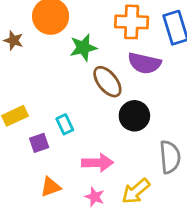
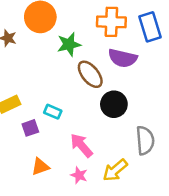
cyan rectangle: (65, 124) -> (53, 112), turned -42
pink arrow: (97, 163) -> (81, 145), turned -130

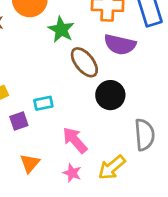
green star: (69, 44) -> (61, 30), turned -30
cyan rectangle: (53, 112) -> (43, 103), turned -35
orange triangle: (40, 167) -> (30, 163), turned -30

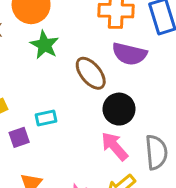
green star: (61, 30) -> (44, 45), moved
pink arrow: (75, 140) -> (115, 146), moved

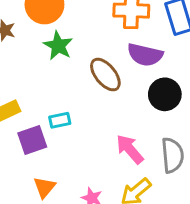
black circle: (119, 109) -> (165, 94), moved
purple square: (19, 137) -> (32, 140), size x1.4

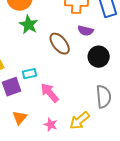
purple semicircle: (145, 55) -> (86, 31), size x0.7
pink arrow: (130, 149) -> (50, 93), moved

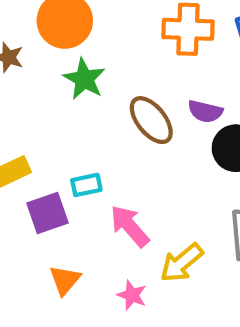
purple semicircle: (86, 31) -> (205, 111), moved
yellow arrow: (80, 121) -> (182, 263), moved

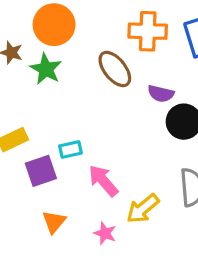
green star: (84, 79) -> (46, 69), moved
brown ellipse: (151, 120) -> (115, 69), moved

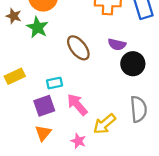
brown ellipse: (115, 69) -> (78, 48), moved
purple square: (41, 171) -> (44, 106), moved

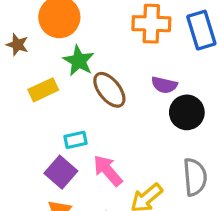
green star: (37, 27) -> (79, 61), moved
yellow rectangle: (15, 76) -> (43, 90), moved
purple square: (44, 106) -> (61, 172), turned -30

